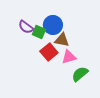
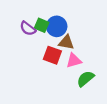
green square: (39, 32) -> (42, 25), moved
red square: (49, 52) -> (52, 55), turned -30

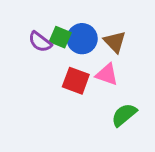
brown triangle: (66, 42) -> (115, 42), moved, turned 35
pink triangle: (74, 61) -> (107, 74), moved, turned 35

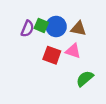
purple semicircle: (40, 42) -> (27, 29), turned -105
brown triangle: (115, 42) -> (78, 29), turned -35

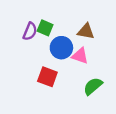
blue circle: (56, 26) -> (61, 48), moved
red square: (52, 55) -> (47, 77), moved

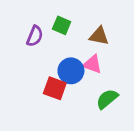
green square: (45, 28) -> (62, 25), moved
blue circle: (61, 48) -> (71, 71), moved

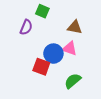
green square: (62, 25) -> (42, 11), moved
green semicircle: (107, 99) -> (73, 81), moved

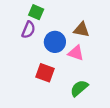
green square: (42, 11) -> (36, 12), moved
blue circle: (53, 54) -> (55, 42), moved

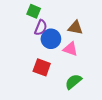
purple semicircle: (28, 30) -> (41, 28), moved

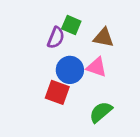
green square: (34, 11) -> (71, 25), moved
blue circle: (51, 39) -> (70, 70), moved

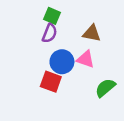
green square: (71, 25) -> (52, 16), moved
green semicircle: (101, 112) -> (105, 88), moved

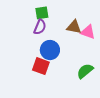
green square: (52, 16) -> (42, 13), turned -32
pink triangle: (85, 59) -> (88, 32), moved

